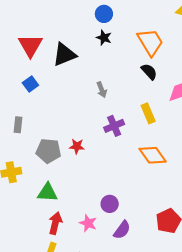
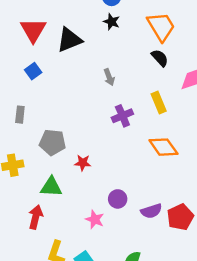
red star: (77, 146) -> (83, 163), moved
red arrow: (55, 223) -> (36, 217), moved
purple semicircle: (122, 230) -> (151, 211), moved, turned 36

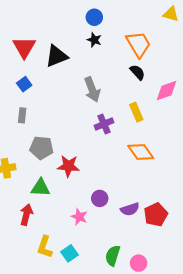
gray arrow: (109, 77) -> (92, 90), size x1.6
gray rectangle: (20, 115) -> (22, 115), moved
red star: (83, 163) -> (68, 166), size x1.5

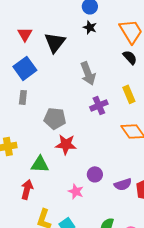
red triangle: (24, 47) -> (25, 34), size x0.7
black triangle: (57, 56) -> (55, 42), turned -30
blue square: (24, 84) -> (25, 68), size x1.6
gray pentagon: (41, 148) -> (55, 118), moved

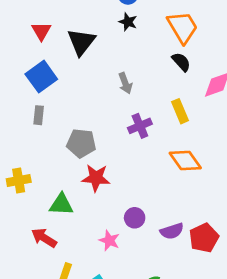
gray arrow: (88, 73) -> (125, 83), size x0.7
red arrow: (27, 189) -> (44, 238), turned -72

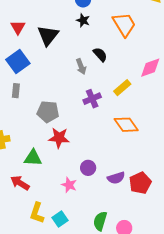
black semicircle: (181, 62) -> (100, 55), moved
yellow rectangle: (180, 111) -> (122, 88), turned 72

